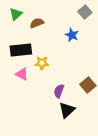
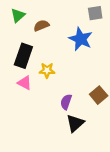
gray square: (85, 12) -> (95, 13), turned 32
blue star: (72, 35) -> (81, 39), size x1.5
black rectangle: (21, 50) -> (23, 56), turned -65

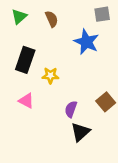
brown semicircle: (41, 26) -> (52, 19), moved, turned 88
pink triangle: (25, 83) -> (26, 101), moved

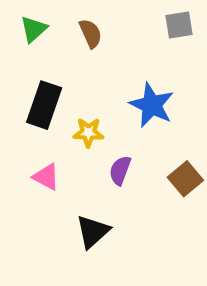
blue star: (86, 42) -> (152, 105), moved
purple semicircle: (71, 109) -> (120, 170), moved
black triangle: (80, 132) -> (93, 232), moved

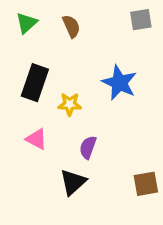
purple semicircle: (120, 170) -> (88, 147), moved
brown square: (185, 179) -> (146, 184), moved, turned 30

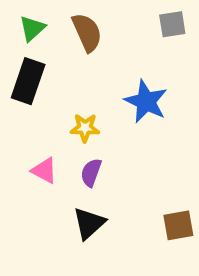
brown semicircle: (71, 26) -> (87, 32), size x1.4
black rectangle: (35, 83) -> (28, 81), moved
purple semicircle: (88, 147) -> (91, 173), moved

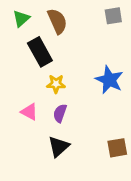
black rectangle: (28, 81) -> (40, 52), moved, turned -48
blue star: (146, 101) -> (109, 80), moved

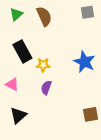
black rectangle: (40, 52) -> (22, 51), moved
pink triangle: (29, 112) -> (12, 84), moved
black triangle: (59, 147) -> (18, 115), moved

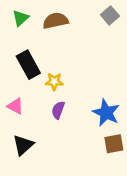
gray square: (88, 12) -> (110, 15), turned -32
brown semicircle: (44, 16) -> (56, 21), turned -78
blue star: (84, 62) -> (106, 113), moved

